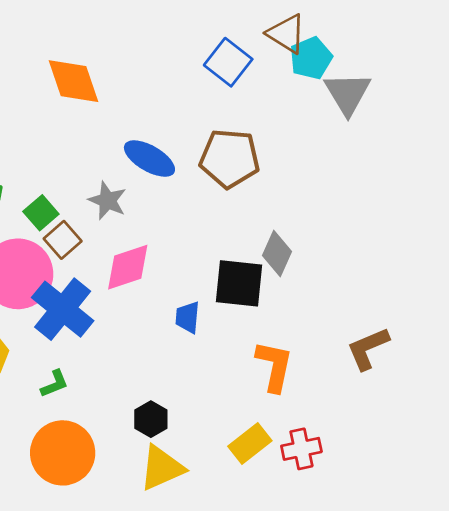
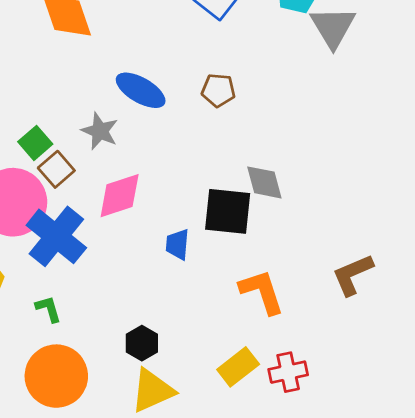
brown pentagon: (230, 159) -> (218, 90), size x0.6
gray diamond: (277, 253) -> (264, 182), turned -39
orange L-shape: (274, 366) -> (262, 292), turned -30
green L-shape: (55, 384) -> (48, 309), turned -84

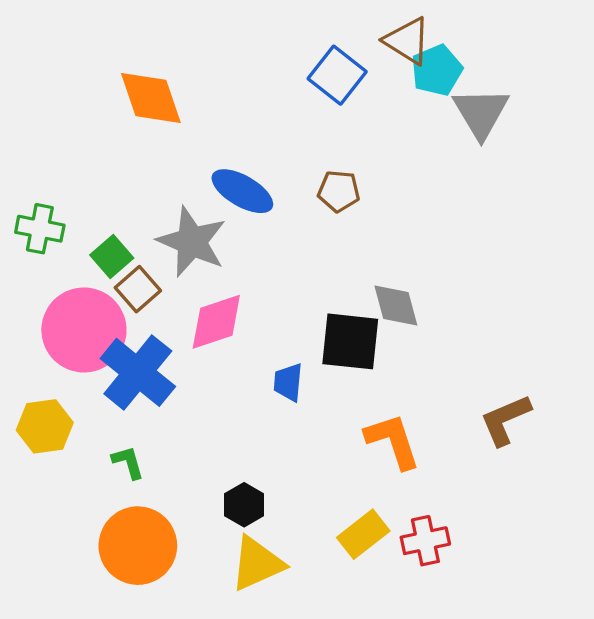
gray star: (100, 131) -> (192, 242), size x1.5

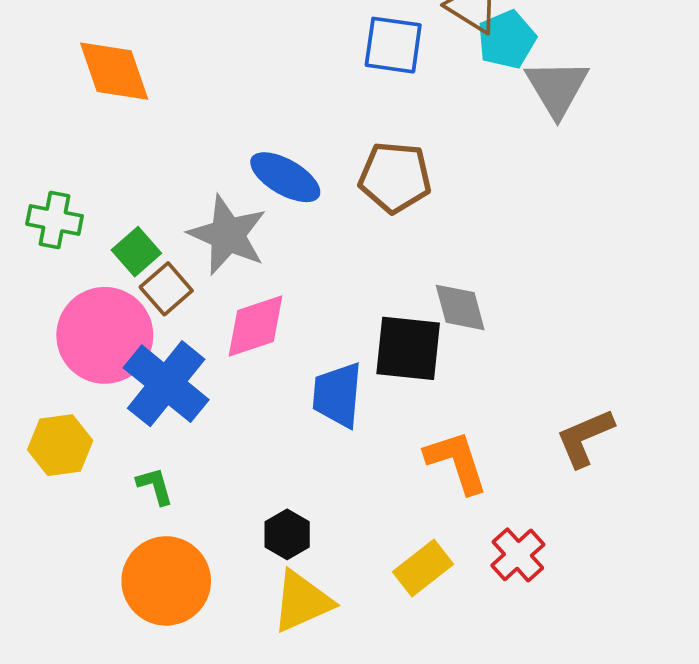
blue square: (337, 75) -> (393, 45), turned -30
orange diamond: (151, 98) -> (114, 71), moved
brown pentagon: (339, 191) -> (395, 177), size x1.5
blue trapezoid: (288, 382) -> (337, 395), size x1.5
red cross: (425, 541) -> (518, 555), moved, turned -30

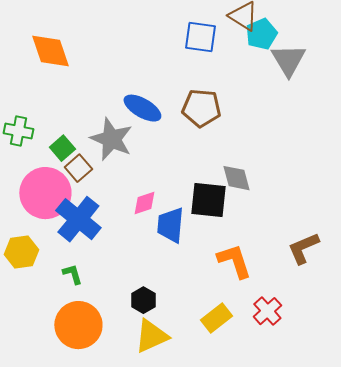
pink diamond: (255, 326) -> (144, 203), moved, size x0.7

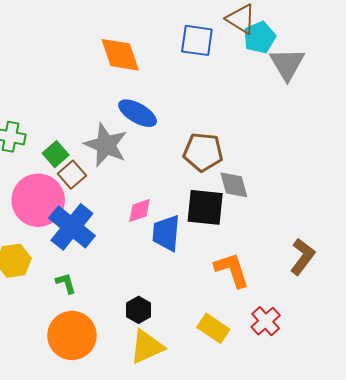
orange diamond: (50, 51) -> (120, 55), moved
brown pentagon: (201, 108) -> (203, 152), moved
brown L-shape: (303, 248) -> (302, 257), turned 150
yellow rectangle: (216, 318) -> (213, 328), turned 72

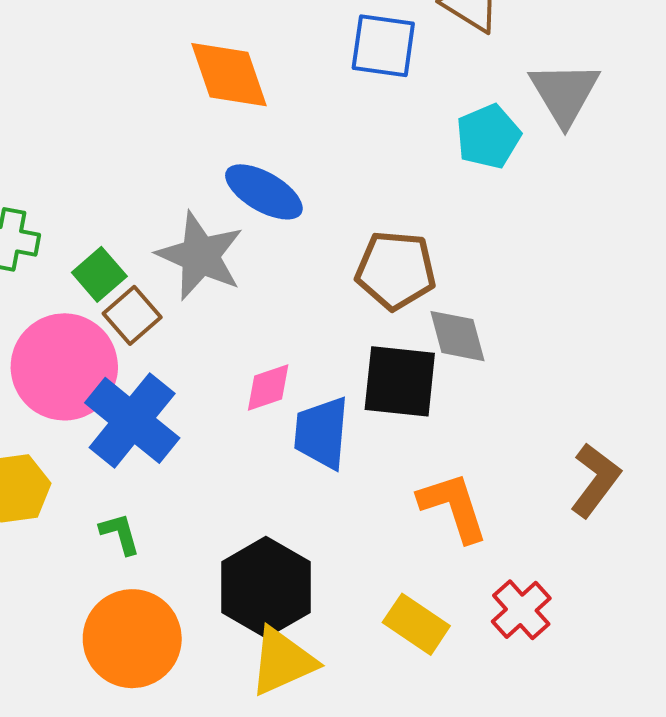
cyan pentagon: (259, 37) -> (488, 136), moved
black hexagon: (139, 310) -> (266, 587), size x1.8

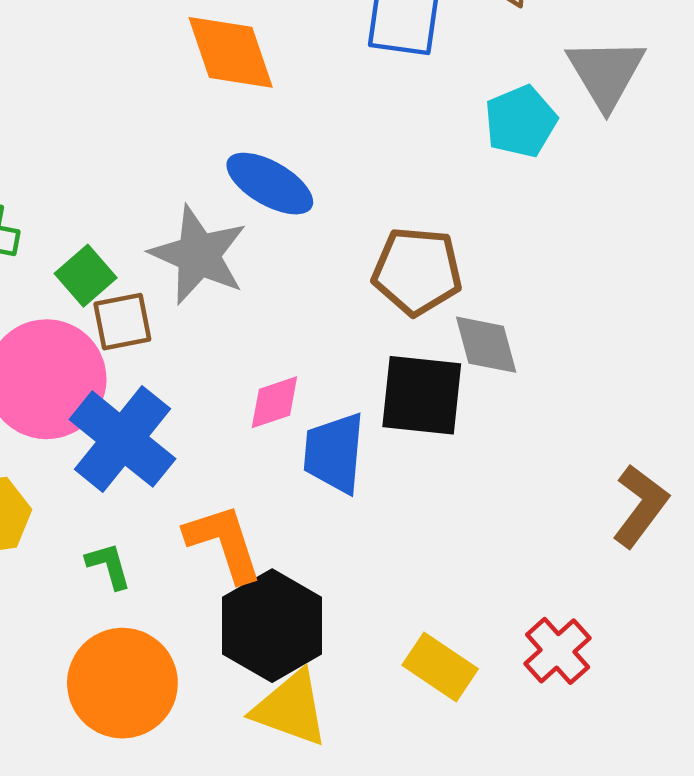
brown square: (132, 315) -> (122, 322), turned 30
orange L-shape: (453, 507) -> (224, 543), moved
yellow triangle: (282, 661) -> (291, 708), turned 44

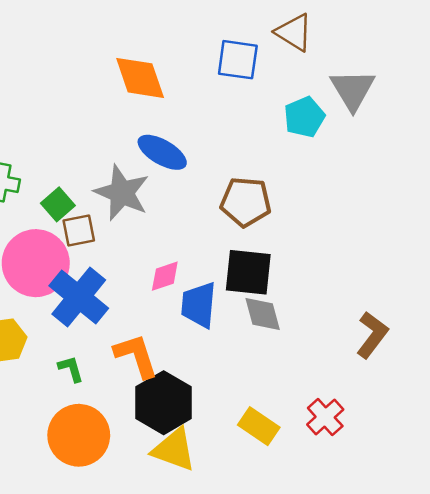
gray diamond: (486, 345) -> (263, 314), moved

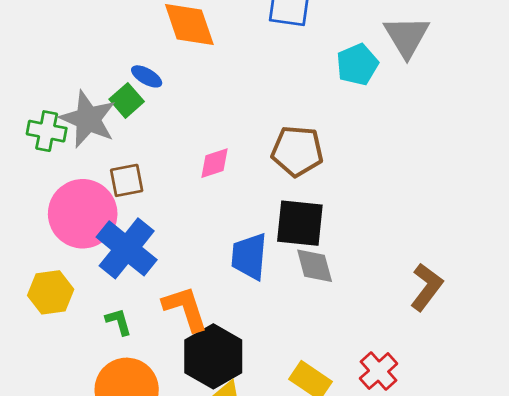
blue ellipse: (162, 152) -> (147, 76), moved, size x0.6
gray star: (122, 193) -> (88, 119), moved
green square: (58, 204) -> (127, 100), moved
pink diamond: (165, 276) -> (215, 163), moved

